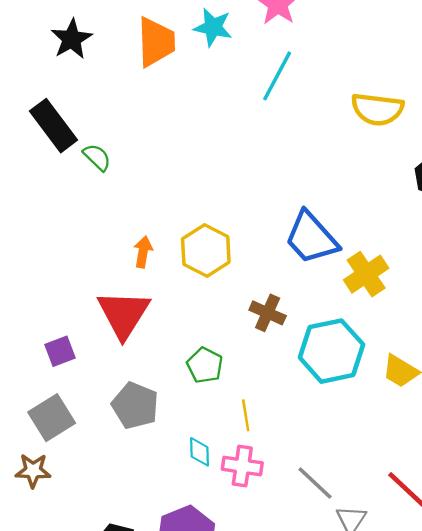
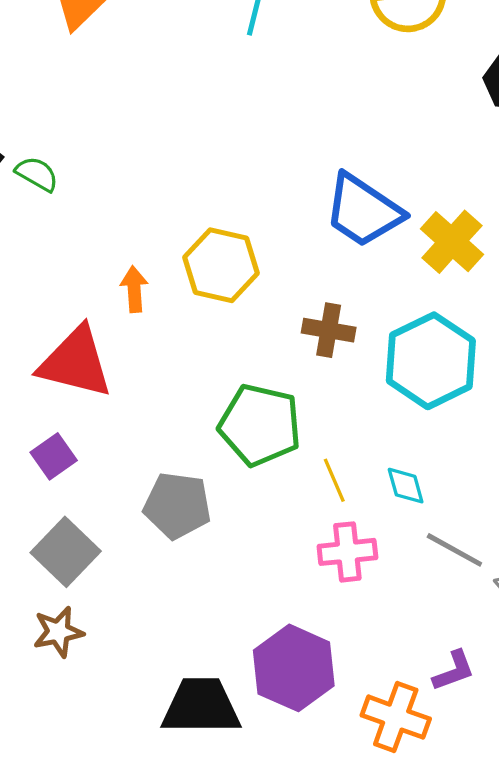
red triangle: (124, 314) -> (75, 362), moved, turned -34
green pentagon: (205, 365) -> (260, 425), size x1.6
cyan diamond: (199, 452) -> (406, 486), moved

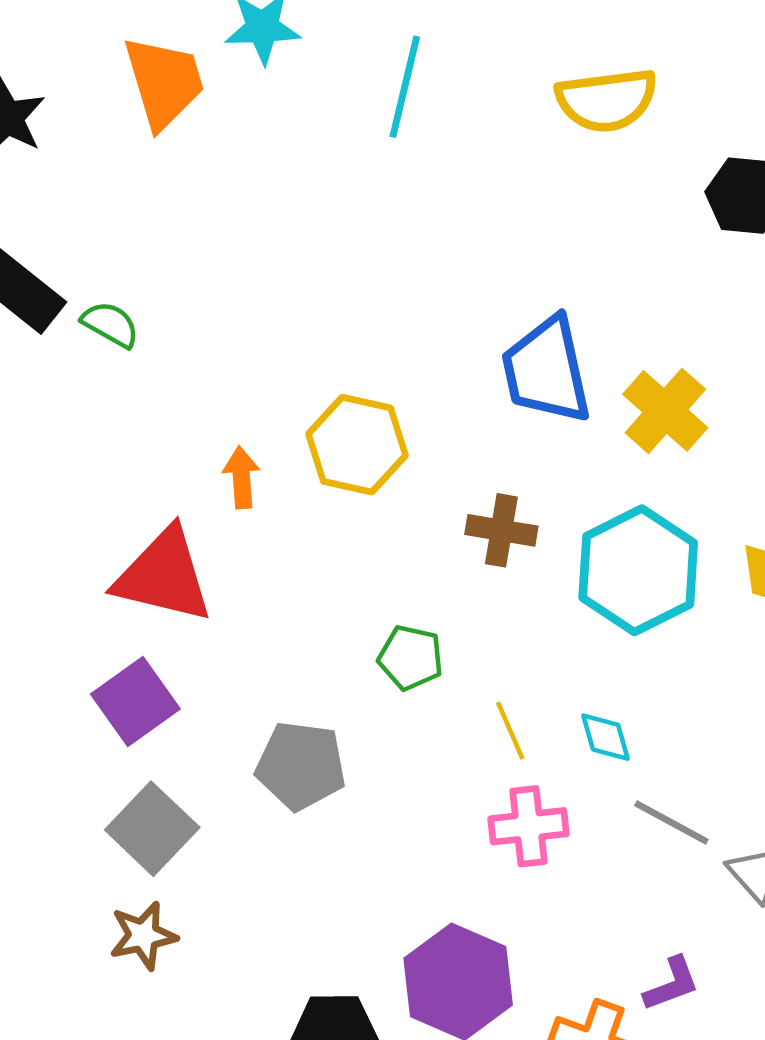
blue trapezoid: (363, 211) -> (546, 370), turned 44
green pentagon: (260, 425) -> (411, 658), size x0.6
purple square: (54, 456) -> (135, 701), size x1.4

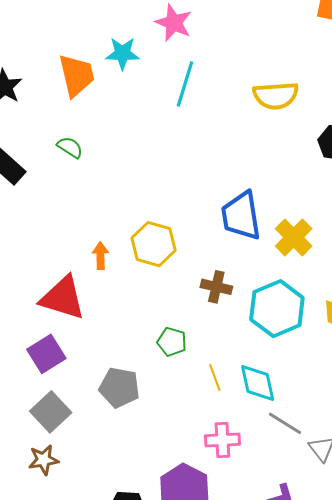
green semicircle: (110, 324) -> (70, 147), moved
cyan diamond: (606, 737) -> (258, 383), size x1.6
pink cross: (529, 826) -> (222, 440), moved

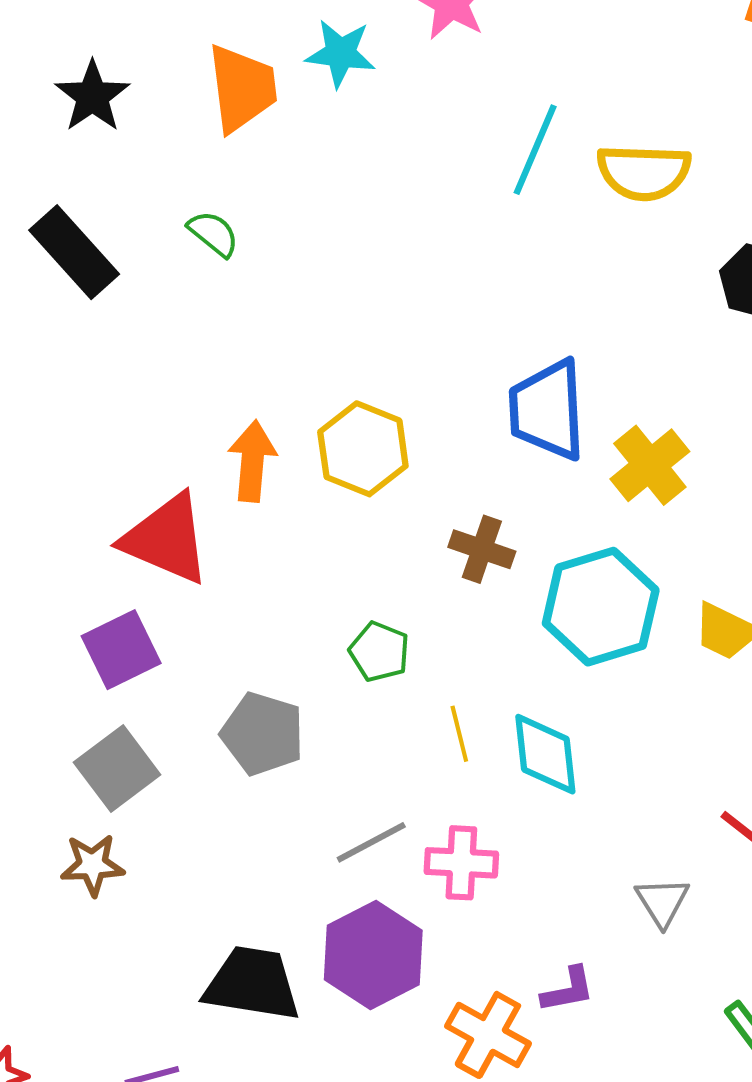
cyan line: (185, 84) -> (535, 150), moved
orange arrow: (100, 256) -> (252, 461), size x1.4
gray line: (285, 423) -> (371, 842), moved, turned -66

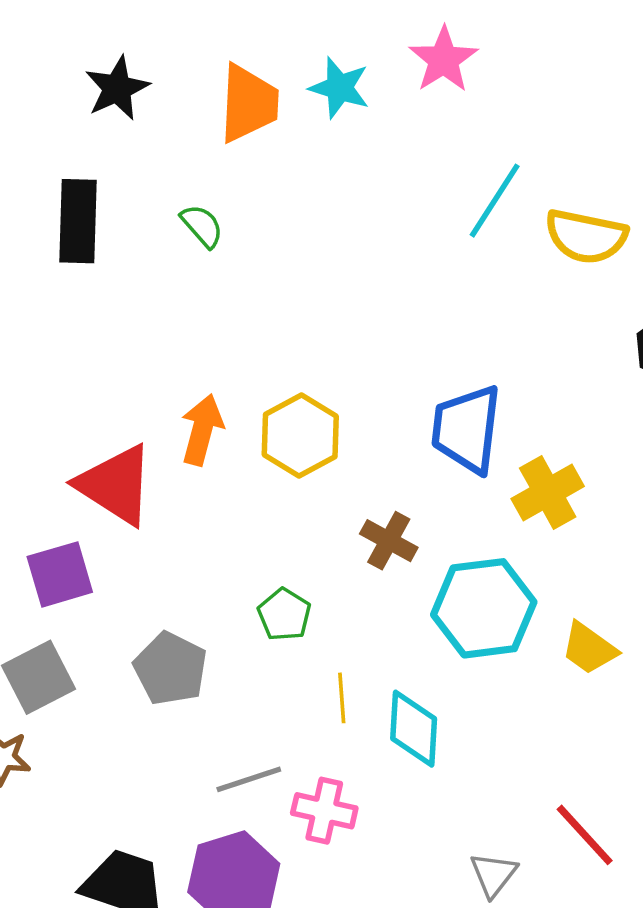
black rectangle: (74, 252) -> (78, 221), turned 34

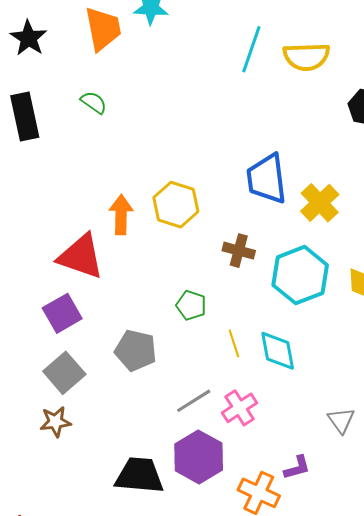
pink cross: (324, 811) -> (239, 408), turned -32

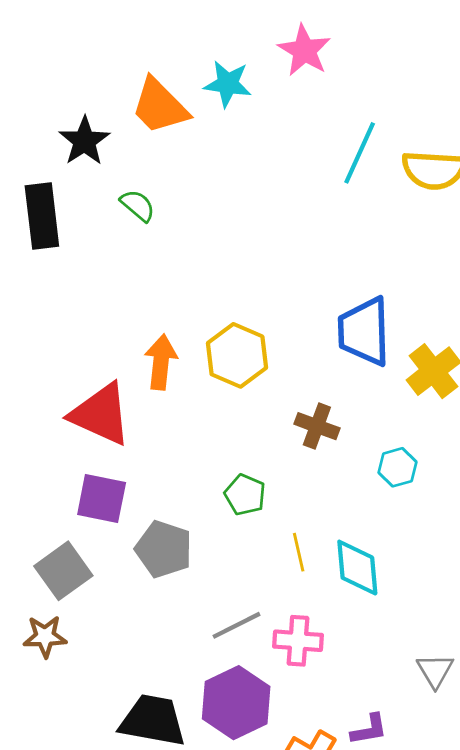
orange trapezoid: (103, 29) -> (160, 106), turned 141
black star: (29, 38) -> (84, 141), moved
cyan hexagon: (300, 275) -> (398, 467), size x0.5
purple square: (62, 313) -> (102, 499), moved, turned 36
pink cross: (239, 408) -> (298, 641), turned 32

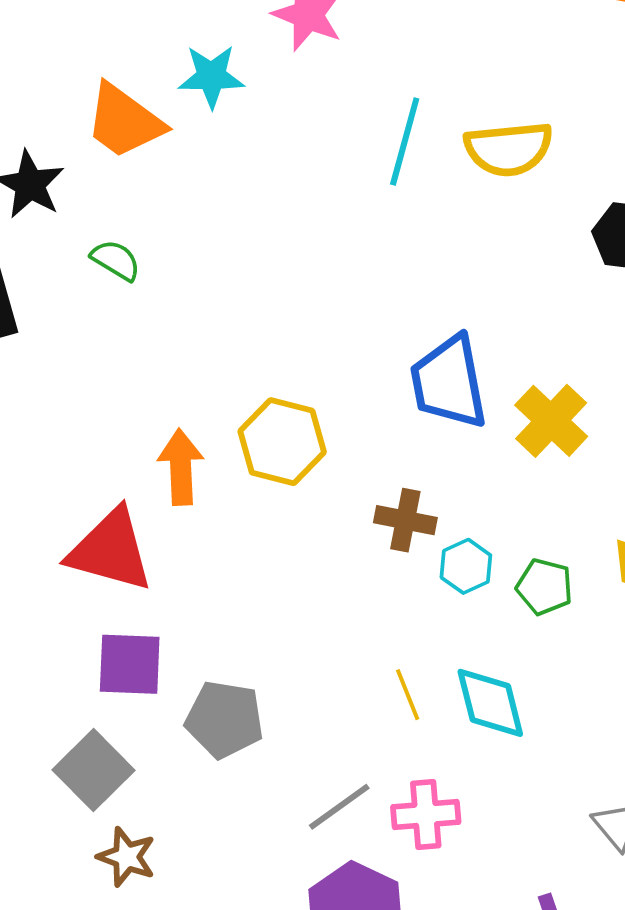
cyan hexagon: (398, 467) -> (466, 566), moved
green pentagon: (245, 495) -> (544, 587), moved
brown star: (45, 636) -> (127, 857), moved, turned 30

